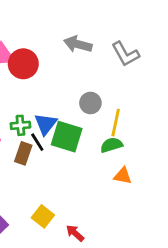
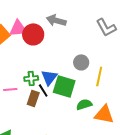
gray arrow: (78, 44) -> (56, 20), moved
green semicircle: (111, 145) -> (84, 104), moved
orange triangle: (123, 176) -> (104, 114), size x1.5

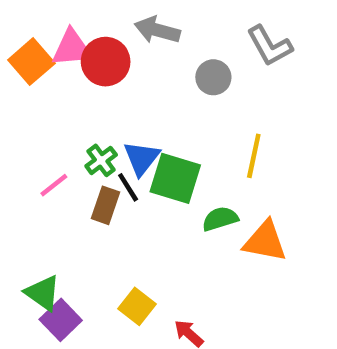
gray circle: (81, 62) -> (213, 77), moved
green cross: (31, 78) -> (101, 160), turned -32
pink line: (10, 89) -> (54, 185), turned -32

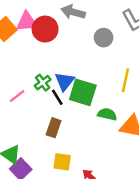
brown rectangle: (106, 205) -> (54, 128), moved
green semicircle: (220, 219) -> (107, 114), turned 30
yellow square: (137, 306) -> (62, 162), turned -30

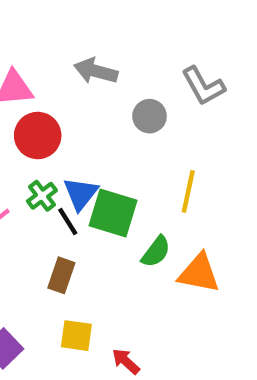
red circle: (45, 29) -> (38, 136), moved
green semicircle: (107, 114) -> (156, 252), turned 114

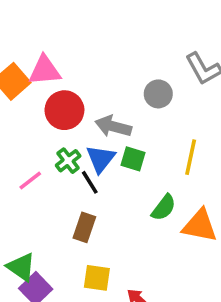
gray arrow: (96, 71) -> (113, 126), moved
green square: (113, 213) -> (133, 159), moved, size x0.6

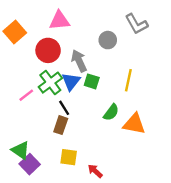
pink triangle: (45, 70) -> (60, 21), moved
gray arrow: (113, 126) -> (79, 61), turned 50
green cross: (68, 161) -> (50, 83), size x1.5
black line: (90, 182) -> (64, 108), moved

